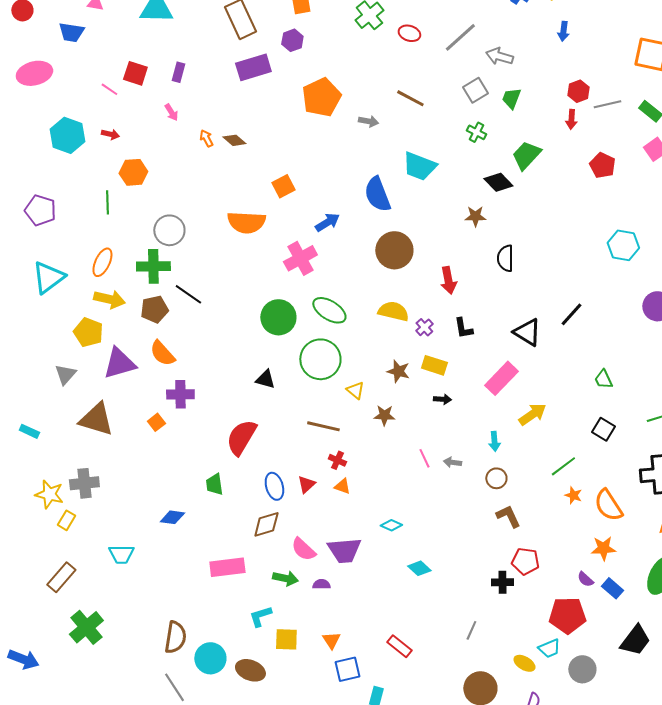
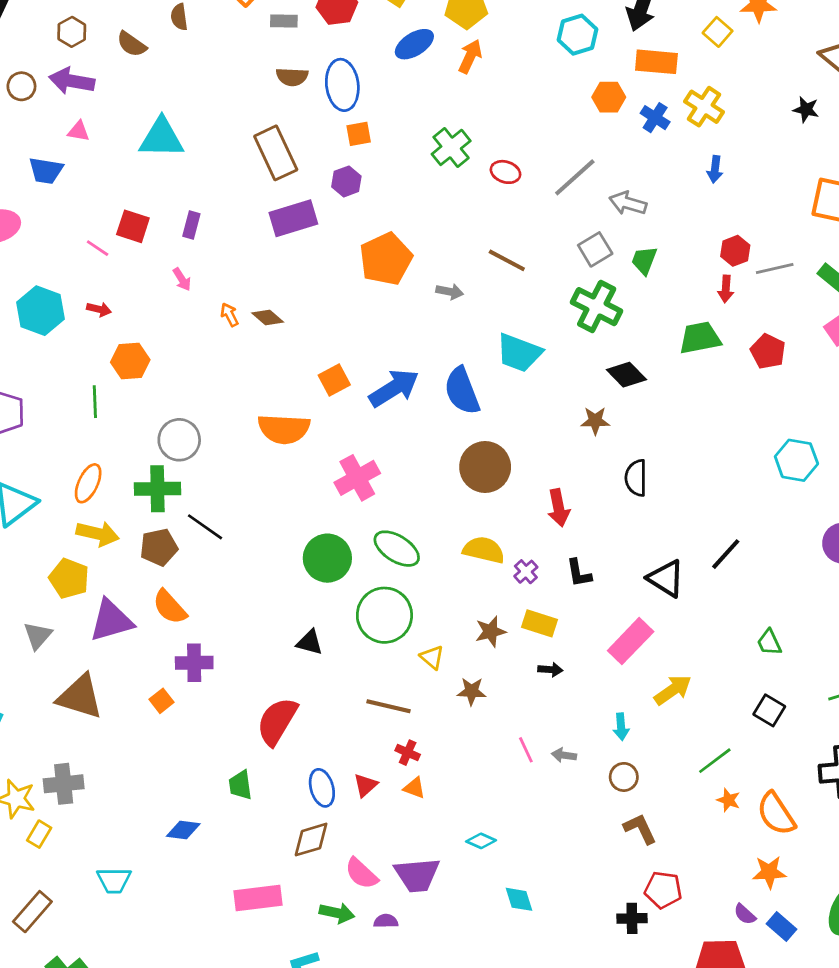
green cross: (476, 132) -> (597, 307), size x1.8
green trapezoid: (526, 155) -> (700, 338), moved, turned 36
blue arrow: (327, 222) -> (394, 388), moved, size x1.5
brown star: (398, 371) -> (491, 632), turned -30
cyan diamond: (419, 568) -> (519, 899), turned 30

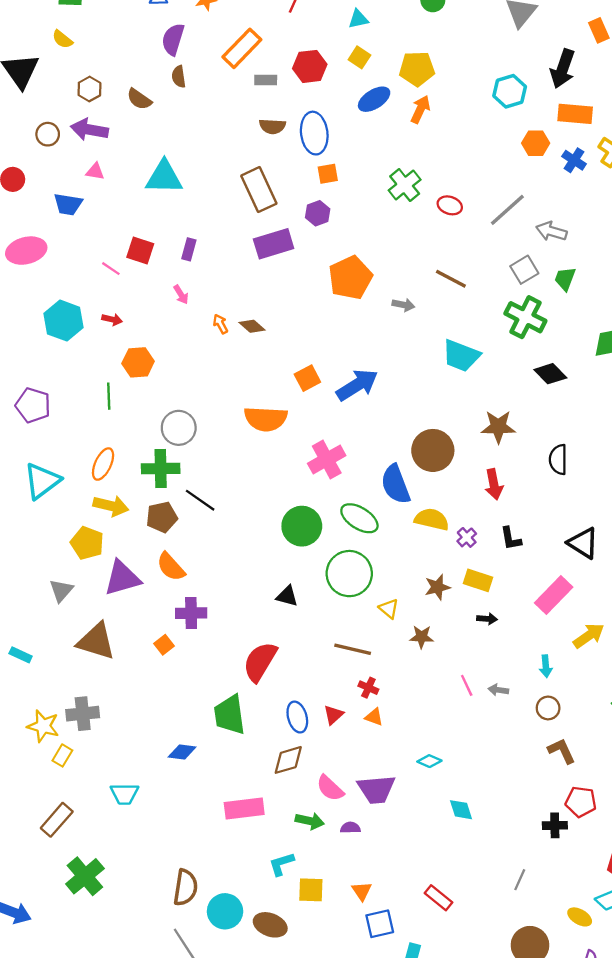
blue semicircle: (462, 391) -> (396, 484), moved
brown star: (595, 421) -> (498, 427), moved, size x1.4
green trapezoid: (240, 785) -> (230, 715), size x1.6

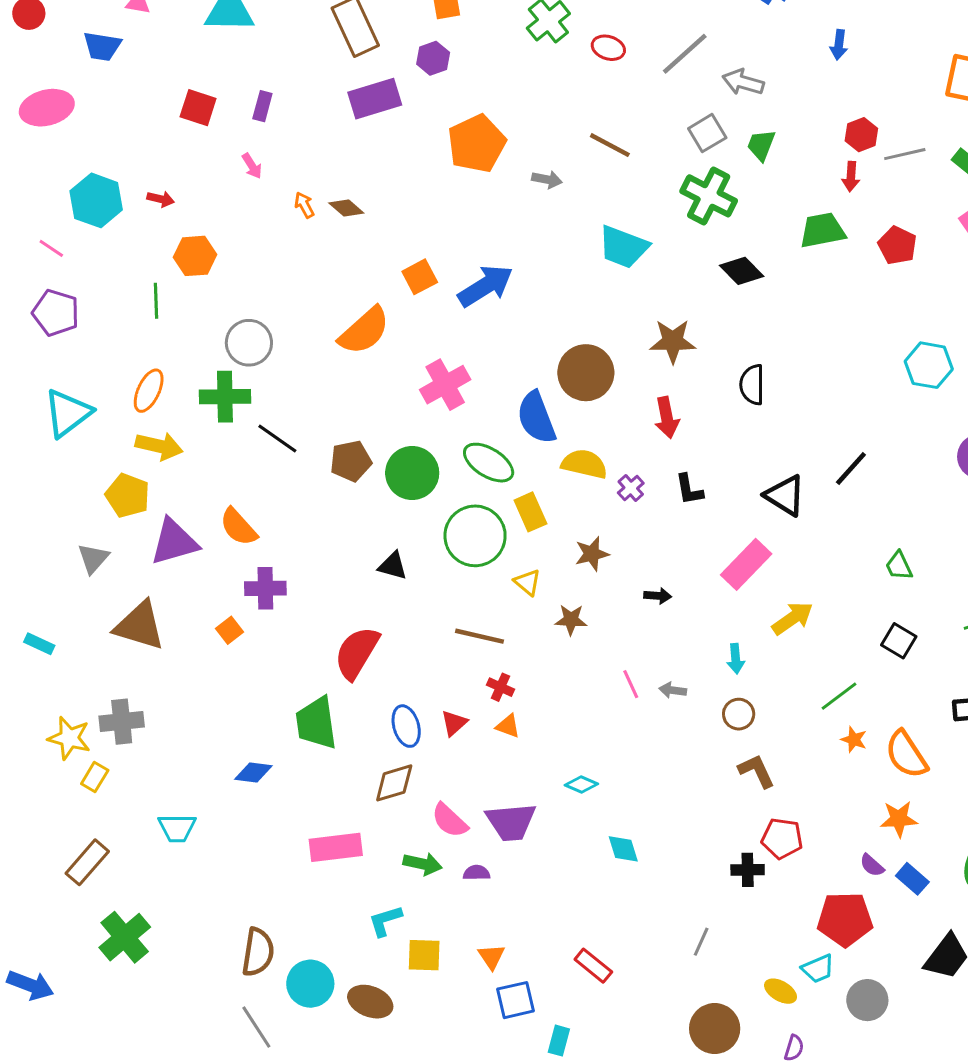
pink line: (111, 269) -> (51, 248), moved
orange semicircle: (266, 419) -> (364, 331), turned -45
brown pentagon: (162, 517) -> (351, 461), moved
yellow rectangle: (478, 580) -> (530, 512), moved, turned 48

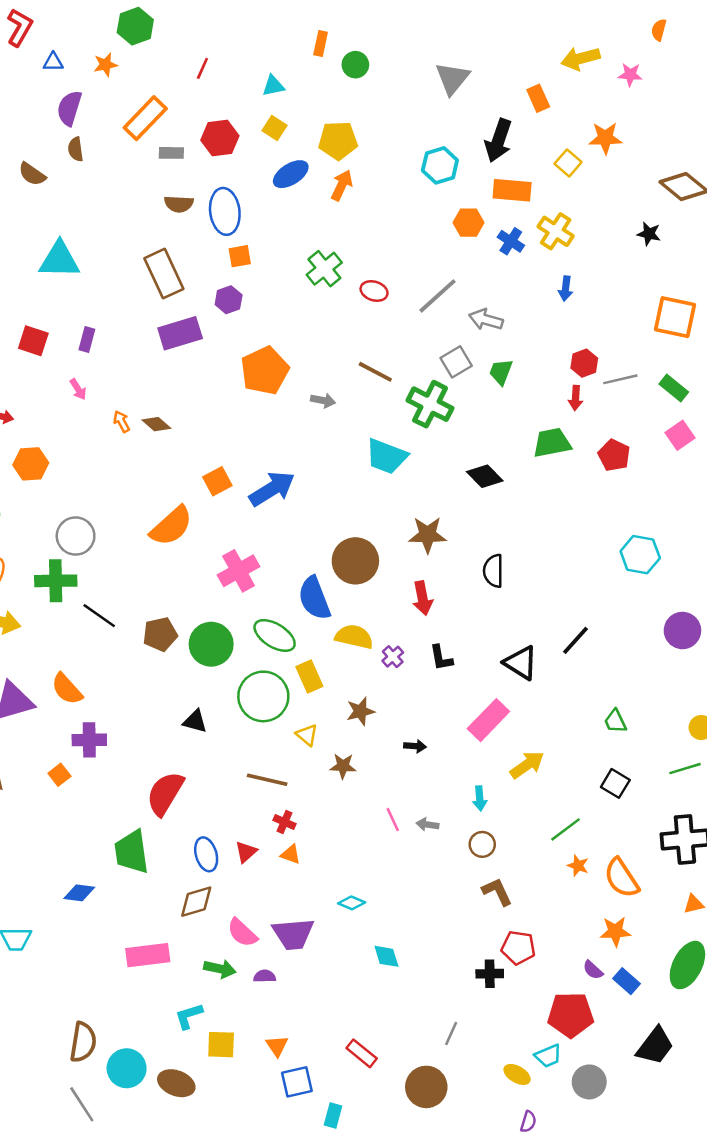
green cross: (709, 196) -> (430, 404), moved
brown circle: (715, 1029) -> (426, 1087), moved

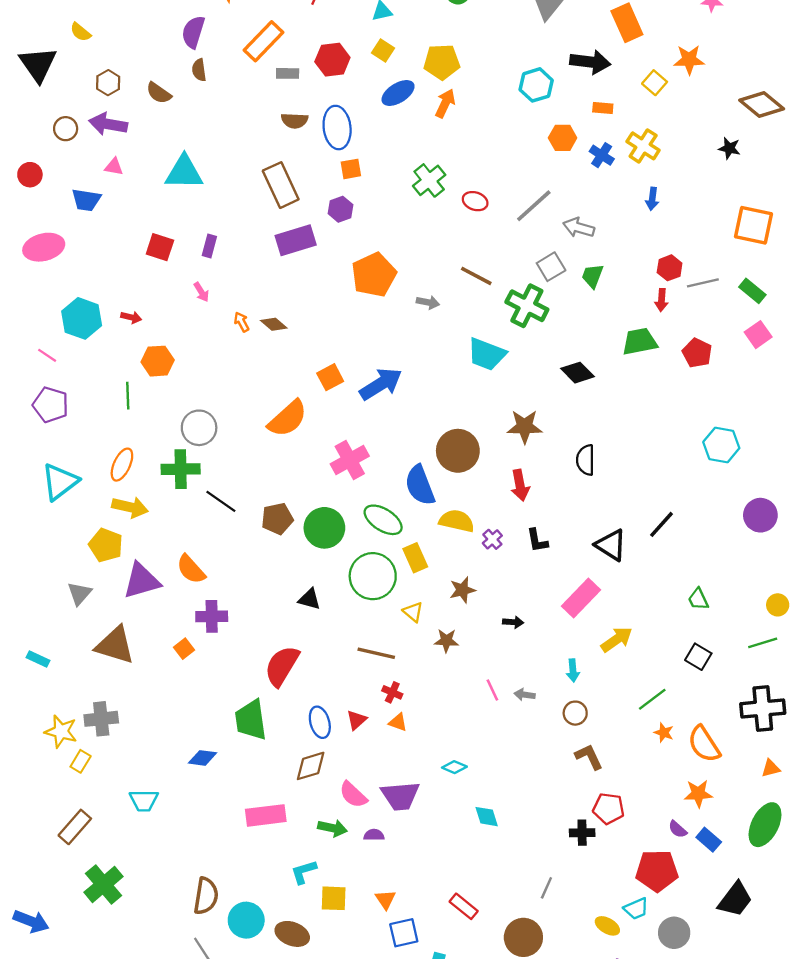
orange rectangle: (538, 98) -> (627, 23), size x1.5
black arrow: (498, 141) -> (590, 62), turned -102
orange rectangle: (512, 190) -> (603, 108), size x0.6

